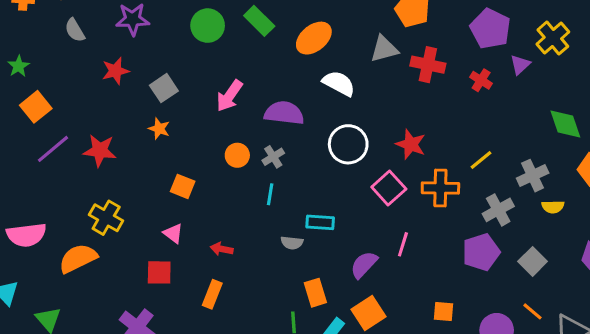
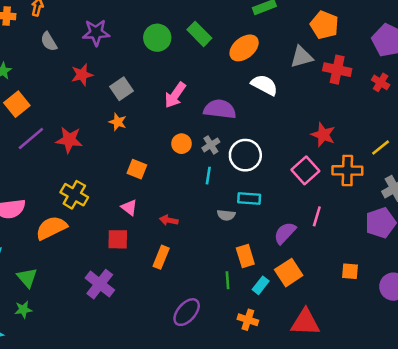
white circle: (348, 144) -> (245, 155), moved

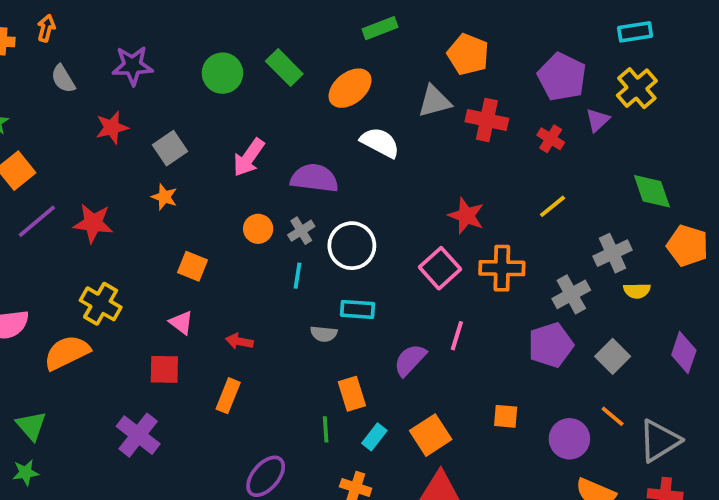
yellow line: (381, 147) -> (553, 206), moved
orange square: (289, 273) -> (431, 435), moved

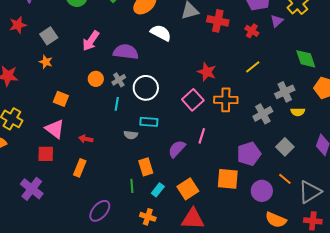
pink triangle: (181, 323) -> (55, 129), size x1.5
purple pentagon: (551, 345) -> (249, 154), moved
orange square: (506, 416) -> (228, 179), size x1.6

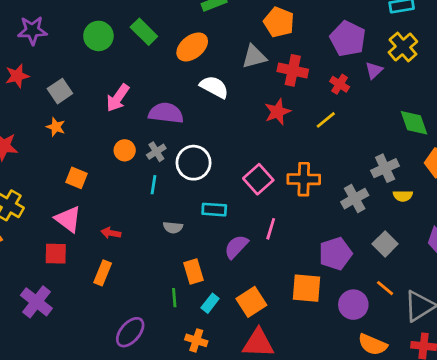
yellow line: (253, 67) -> (326, 120), moved
red star: (207, 72) -> (278, 112), moved, turned 30
cyan rectangle: (149, 122) -> (214, 210), moved

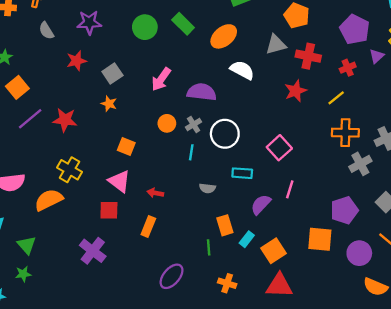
red cross: (340, 84) -> (348, 68), turned 35
orange cross: (304, 179) -> (345, 133), moved
cyan rectangle: (210, 303) -> (247, 239), moved

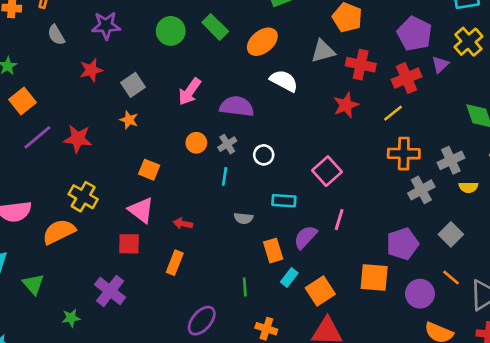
red cross: (348, 68) -> (406, 78), size x1.5
white circle: (225, 134) -> (264, 155), size x0.6
orange rectangle: (225, 225) -> (273, 251), moved
green star: (23, 274) -> (71, 318), moved

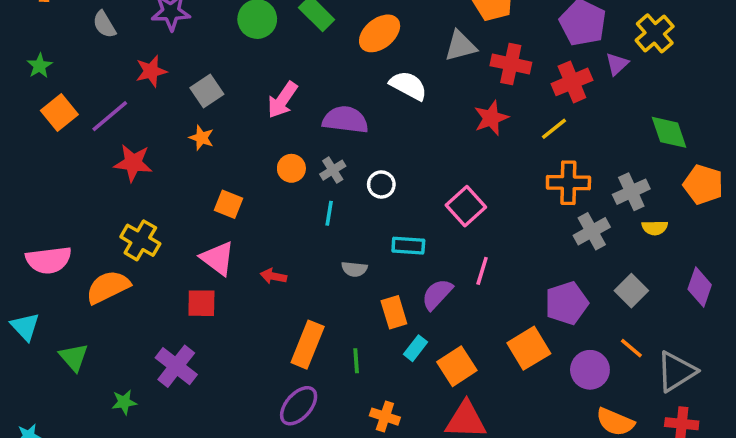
purple line: (37, 137) -> (110, 116), moved
orange rectangle: (175, 263) -> (308, 345), moved, size x1.4
orange square: (374, 278) -> (529, 348), turned -36

